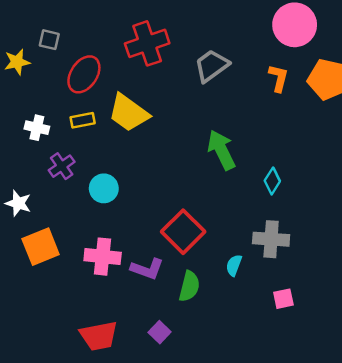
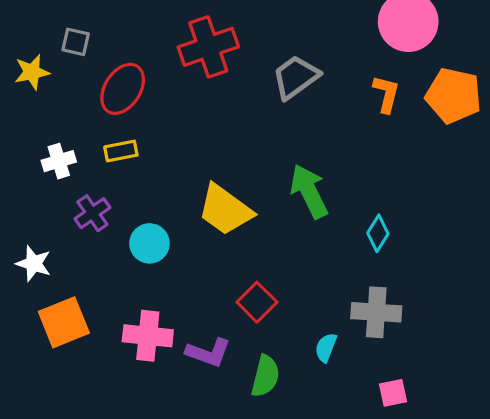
yellow trapezoid: (129, 113) -> (225, 210), moved
white cross: (37, 128) -> (59, 161), turned -30
red square: (183, 232) -> (257, 302), size x0.7

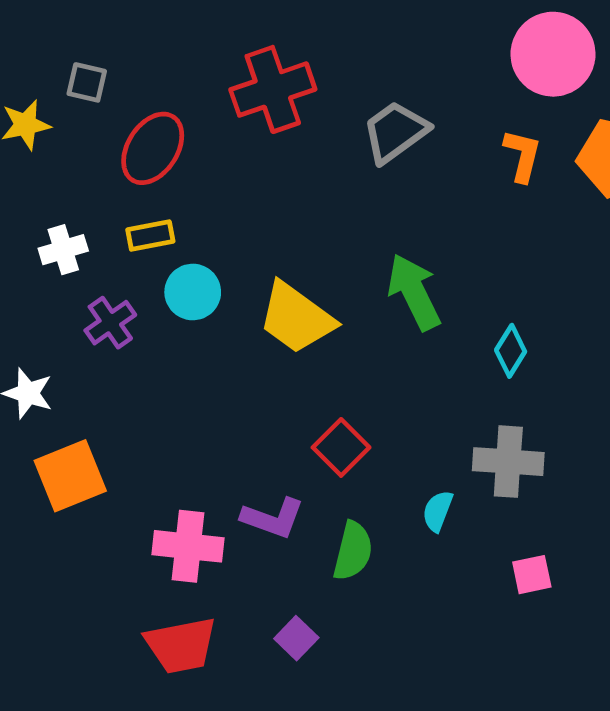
cyan circle: (149, 243) -> (193, 292), moved
pink cross: (148, 336) -> (188, 546), moved

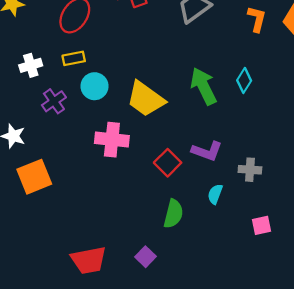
cyan diamond: (511, 351) -> (244, 80), moved
gray cross: (508, 462) -> (250, 170), size x0.7
purple L-shape: (273, 518) -> (207, 151), moved
pink cross: (188, 546) -> (112, 140), moved

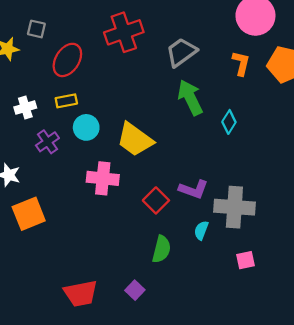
green arrow: (204, 86) -> (190, 98), moved
gray cross: (250, 170) -> (234, 207), size x1.8

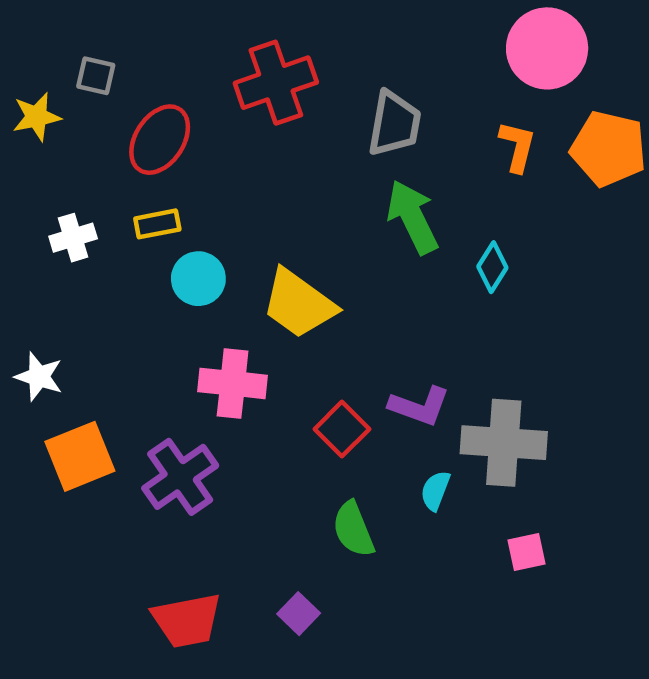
gray trapezoid: (181, 52) -> (394, 124), turned 136
purple cross: (47, 142) -> (180, 477), moved, size x1.5
green semicircle: (161, 249) -> (353, 529), turned 144

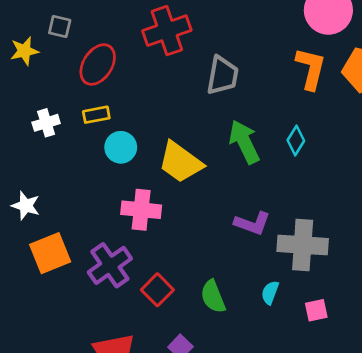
gray trapezoid: (394, 124) -> (223, 75), moved
orange L-shape: (517, 146) -> (311, 69), size x1.4
green arrow: (413, 217) -> (244, 142), moved
red square: (342, 429) -> (157, 290), moved
cyan semicircle: (435, 491) -> (270, 292), moved

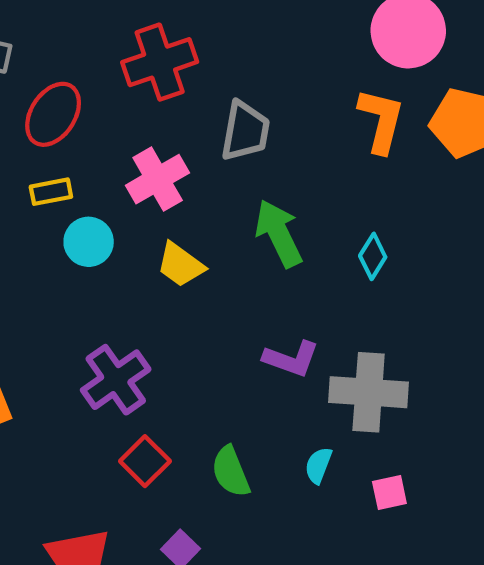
cyan diamond: (296, 140) -> (373, 256), moved
yellow trapezoid: (180, 162) -> (181, 265), size x0.7
pink cross: (141, 210) -> (158, 179), moved, turned -36
purple cross: (110, 265) -> (116, 380), moved

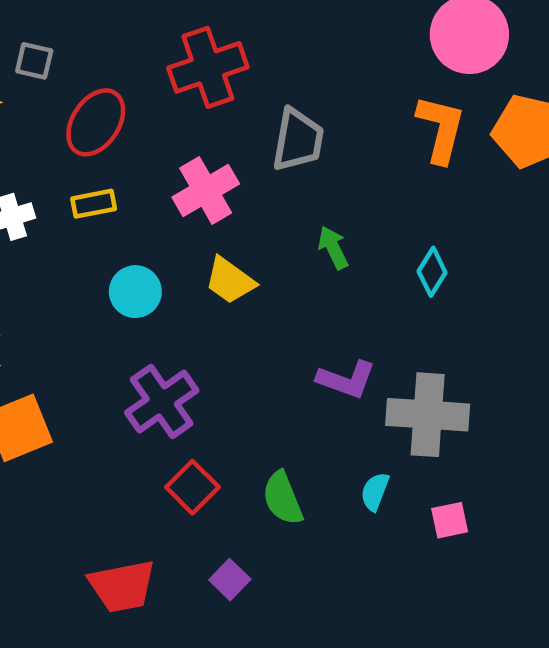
green arrow: (279, 233) -> (333, 248), size x0.6
cyan circle: (89, 242) -> (135, 292), moved

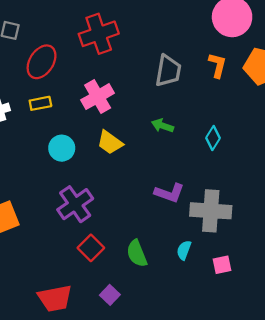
orange L-shape: (441, 129) -> (218, 65), size x0.7
gray trapezoid: (298, 140) -> (168, 71), moved
green arrow: (333, 248) -> (163, 126), turned -45

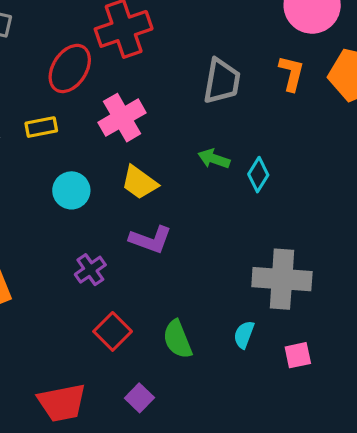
red ellipse: (42, 62) -> (70, 68), moved
cyan diamond: (213, 138) -> (258, 175), moved
purple L-shape: (169, 193) -> (151, 240), moved
purple cross: (75, 204) -> (90, 270), size x0.6

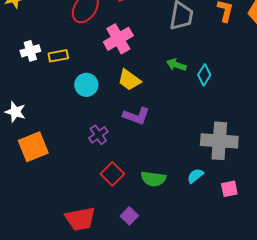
yellow rectangle: (41, 127) -> (58, 56), moved
cyan semicircle: (244, 335) -> (195, 176), turned 30
green semicircle: (177, 339) -> (153, 179), turned -60

